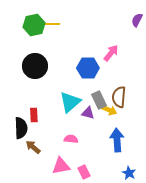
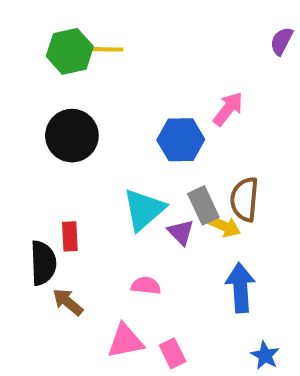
purple triangle: (88, 113) -> (181, 232), turned 32

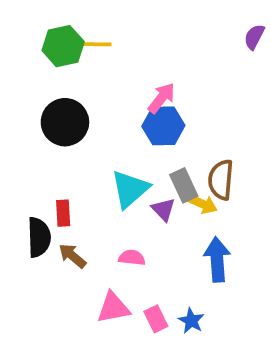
pink arrow: (228, 109) -> (161, 98), moved
brown arrow: (68, 302) -> (72, 256), moved
blue star: (265, 355) -> (191, 321), moved

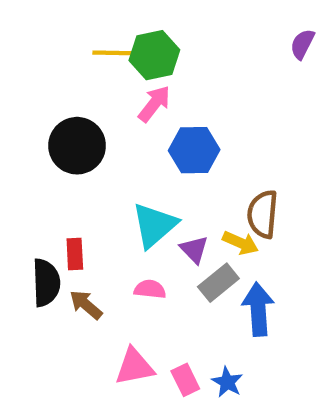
green hexagon: (63, 46) -> (154, 55), moved
pink arrow: (161, 98) -> (154, 104), moved
gray rectangle: (184, 185) -> (218, 283), moved, turned 76
pink semicircle: (132, 258) -> (150, 289), moved

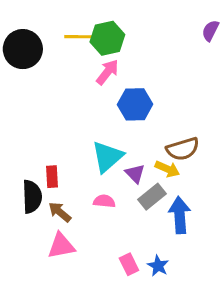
black circle: (77, 146) -> (23, 49), moved
brown semicircle: (263, 214) -> (183, 149), turned -112
pink triangle: (134, 367) -> (61, 246), moved

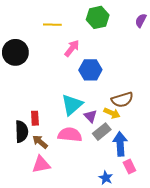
green hexagon: (107, 38) -> (98, 17), moved
black circle: (23, 49) -> (15, 52), moved
pink semicircle: (104, 201) -> (70, 135), size x1.6
pink rectangle: (129, 264) -> (129, 166), moved

